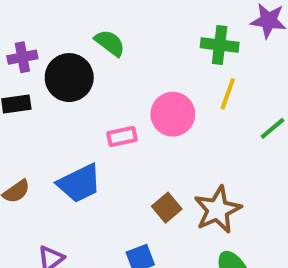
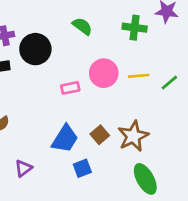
green semicircle: (110, 43) -> (82, 26), moved
yellow line: (228, 94) -> (139, 76), moved, turned 65
blue trapezoid: (79, 183) -> (65, 139), moved, turned -32

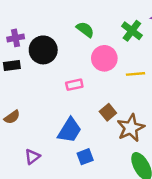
green cross: (135, 28) -> (132, 31), turned 30
pink circle: (104, 73) -> (104, 58), moved
brown square: (100, 135) -> (108, 112), moved

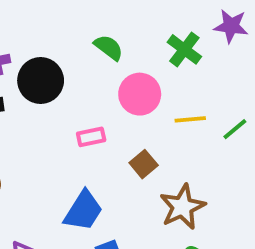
brown square: (108, 112) -> (144, 164), moved

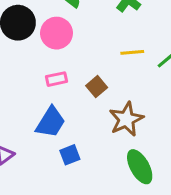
pink circle: (140, 94) -> (57, 33), moved
pink rectangle: (91, 137) -> (57, 79), moved

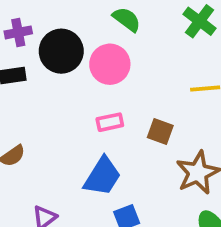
brown square: (97, 87) -> (160, 132), turned -30

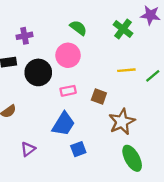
purple cross: (18, 32) -> (25, 36), moved
black circle: (61, 51) -> (38, 72), moved

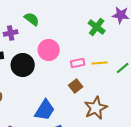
green semicircle: (78, 28) -> (32, 19), moved
pink rectangle: (68, 91) -> (78, 63), moved
brown square: (99, 96) -> (76, 86), turned 32

